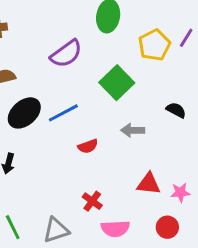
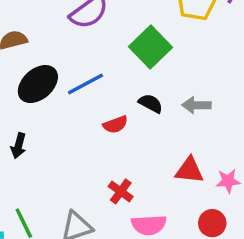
black semicircle: (176, 110) -> (151, 103), moved
gray arrow: (133, 130) -> (196, 105), moved

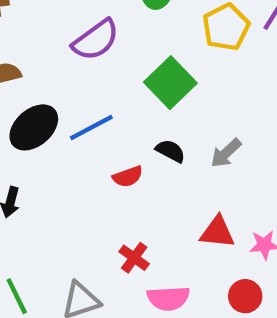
gray arrow: (196, 105) -> (226, 153), turned -44

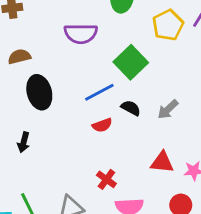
purple semicircle: (96, 40) -> (81, 34), turned 36
black ellipse: (34, 127) -> (39, 92), turned -64
blue line: (91, 127) -> (99, 92), moved

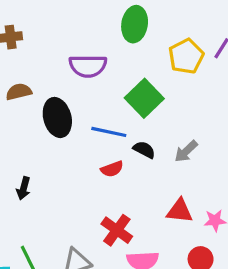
black ellipse: (39, 92) -> (57, 117), moved
blue line: (99, 92) -> (109, 132), turned 40
red cross: (106, 179) -> (117, 230), size x1.4

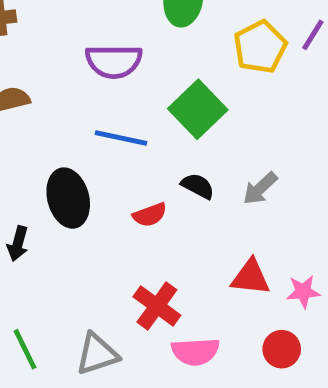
black ellipse: (57, 117) -> (68, 198), moved
blue line: (109, 132) -> (121, 138), moved

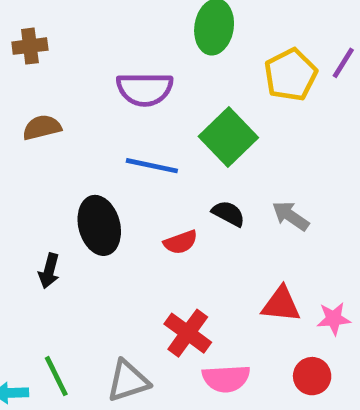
gray arrow: (260, 188) -> (291, 216), turned 78

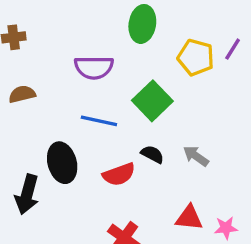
yellow pentagon: (291, 75) -> (196, 57), turned -30
red semicircle: (181, 242) -> (119, 174), size x1.4
black arrow: (49, 271) -> (27, 194), size x1.6

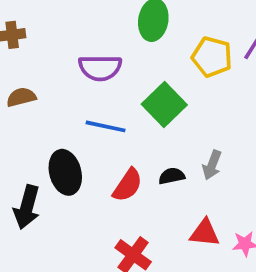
black semicircle: (152, 154) -> (172, 176), moved, turned -40
gray arrow: (196, 156) -> (212, 165), turned -104
red semicircle: (119, 174) -> (128, 185), turned -36

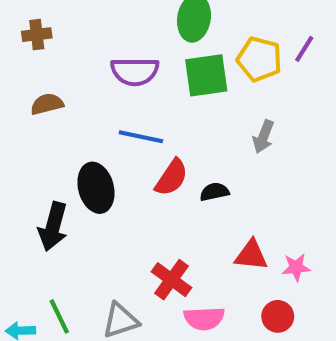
green square: (164, 104) -> (206, 75), moved, turned 36
gray arrow: (212, 165) -> (263, 137), moved
red semicircle: (128, 185) -> (172, 178), moved

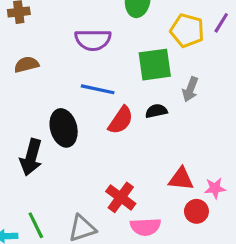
green square: (206, 75) -> (155, 65), moved
black semicircle: (214, 192) -> (156, 111), moved
red circle: (278, 316) -> (196, 211), moved

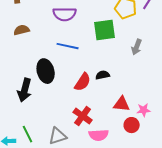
gray arrow: (190, 89) -> (137, 47), moved
black semicircle: (156, 111) -> (103, 75), moved
red semicircle: (121, 120) -> (83, 82), moved

